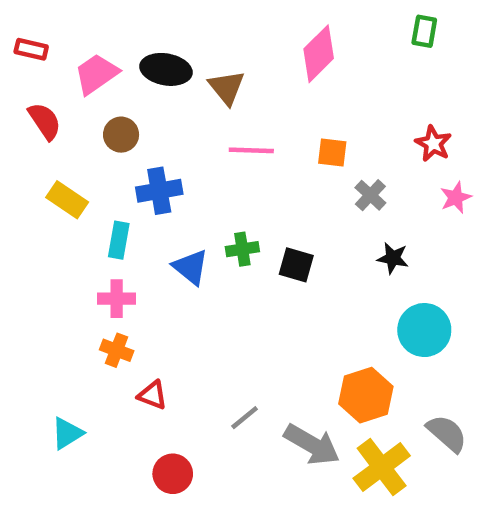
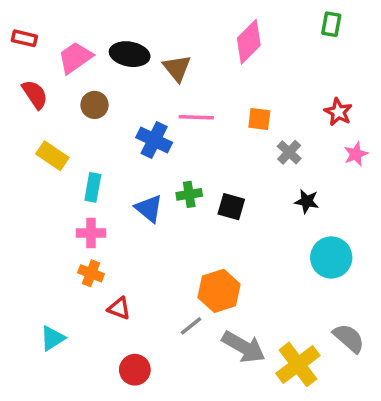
blue cross: (159, 191) -> (154, 140), moved, turned 36
orange hexagon: (366, 395) -> (219, 291), moved

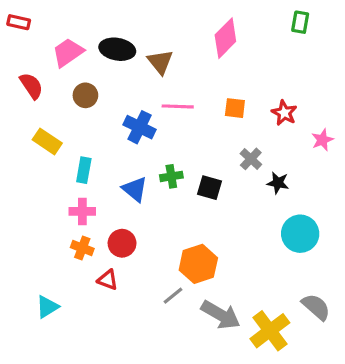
red rectangle: (24, 38) -> (19, 22), moved
red star: (338, 112) -> (284, 113), moved
gray cross: (289, 152) -> (251, 159), moved
red circle: (135, 370) -> (122, 243), moved

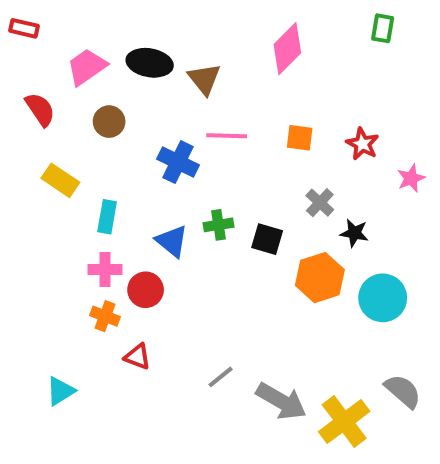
red circle: (122, 243) -> (146, 290), moved
orange hexagon: (198, 264) -> (320, 278), moved

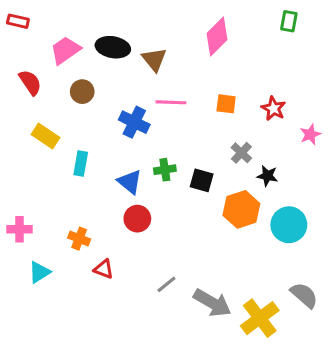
pink cross: (105, 269) -> (19, 229), moved
red circle: (146, 290) -> (137, 219), moved
cyan triangle: (60, 391) -> (39, 272), moved

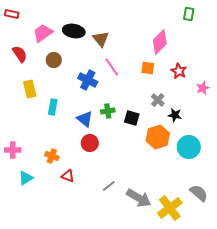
pink diamond: (217, 36) -> (160, 42), moved
pink line: (171, 102) -> (112, 67), turned 54
yellow rectangle: (45, 136) -> (30, 89), turned 42

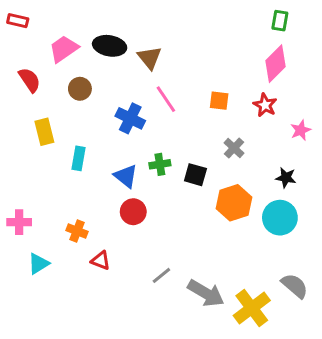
pink diamond: (160, 42) -> (275, 64), moved
black star: (175, 115) -> (286, 178), moved

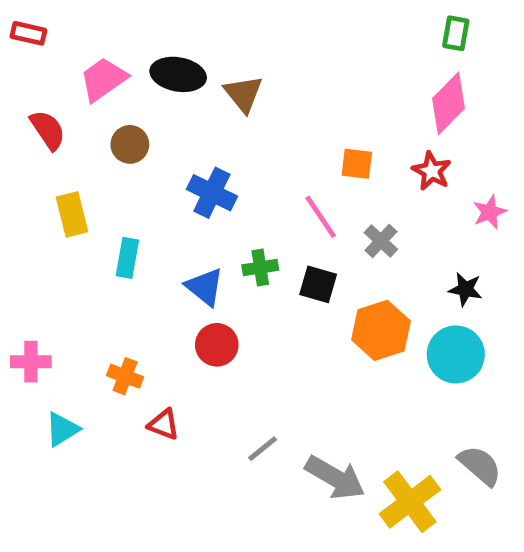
pink line: (166, 99) -> (321, 217), moved

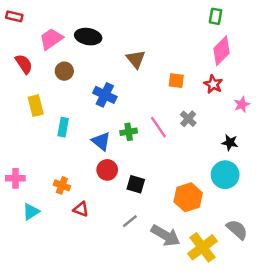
green rectangle: (456, 33) -> (216, 16), moved
brown triangle: (243, 94) -> (136, 59), moved
pink line: (321, 217) -> (158, 127), moved
black square: (318, 284) -> (136, 184), moved
orange hexagon: (381, 330) -> (188, 197), moved

